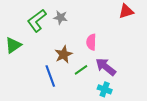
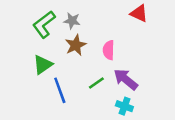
red triangle: (126, 11) -> (139, 13), moved, turned 42
green triangle: (13, 45) -> (43, 65), moved
brown star: (64, 54) -> (76, 45), moved

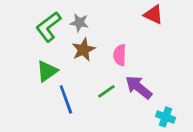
cyan cross: (124, 106) -> (166, 117), moved

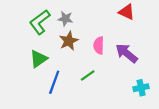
purple arrow: (139, 87) -> (127, 53), moved
blue line: (66, 99) -> (54, 82), turned 40
cyan cross: (166, 117) -> (141, 88), moved, turned -32

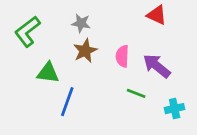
green L-shape: (40, 22) -> (27, 32), moved
green triangle: (39, 59) -> (48, 73), turned 42
green line: (88, 75) -> (136, 93), moved, turned 56

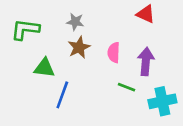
green L-shape: (27, 32) -> (25, 29), turned 44
purple arrow: (157, 66) -> (146, 61), turned 56
cyan cross: (175, 109) -> (162, 101), size x1.5

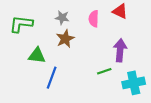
pink semicircle: (114, 53) -> (94, 19), moved
green line: (127, 87) -> (104, 71), turned -40

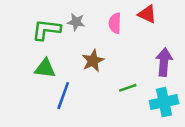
green L-shape: (21, 24) -> (46, 30), moved
brown star: (65, 39) -> (93, 61), moved
purple arrow: (120, 50) -> (164, 62), moved

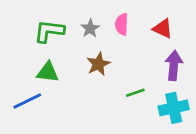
red triangle: (147, 14) -> (163, 28), moved
gray star: (76, 22) -> (90, 28), moved, turned 30
blue line: (63, 96) -> (27, 101), moved, turned 44

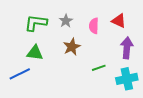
pink semicircle: (122, 24) -> (94, 26), moved

